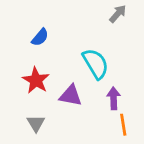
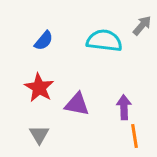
gray arrow: (118, 14) -> (142, 26), moved
cyan semicircle: (96, 64) -> (104, 41), moved, turned -52

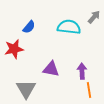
red star: (39, 88) -> (14, 49), moved, turned 30
gray triangle: (39, 135) -> (26, 89), size x1.5

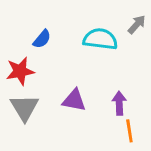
gray triangle: (26, 89) -> (24, 108), moved

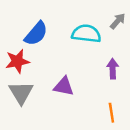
blue semicircle: (42, 39) -> (36, 34), size x1.5
purple arrow: (119, 103) -> (113, 69), moved

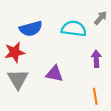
blue semicircle: (36, 34) -> (31, 29), turned 35

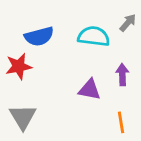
purple triangle: (54, 74) -> (90, 90), moved
gray triangle: (18, 79) -> (23, 117), moved

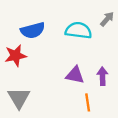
purple arrow: (122, 75) -> (102, 76), moved
orange line: (121, 122) -> (88, 102), moved

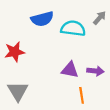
blue semicircle: (33, 30) -> (42, 19), moved
purple arrow: (102, 76) -> (95, 71), turned 98

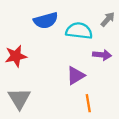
purple triangle: (70, 70) -> (76, 76), turned -42
purple arrow: (95, 71) -> (102, 55), moved

